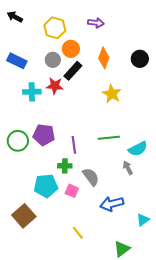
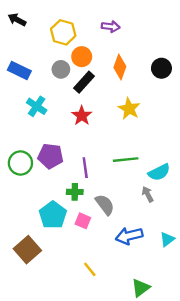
red star: (55, 86) -> (82, 116), moved, turned 30
cyan cross: (32, 92) -> (37, 106), turned 36
cyan pentagon: (46, 186) -> (53, 215), turned -30
cyan triangle: (143, 220) -> (167, 239), moved

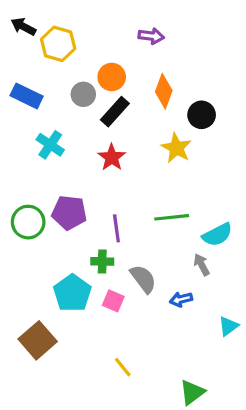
yellow hexagon: (63, 32) -> (58, 44), moved
black circle: (161, 68) -> (202, 115), moved
blue arrow: (129, 236) -> (181, 299), moved, size x0.6

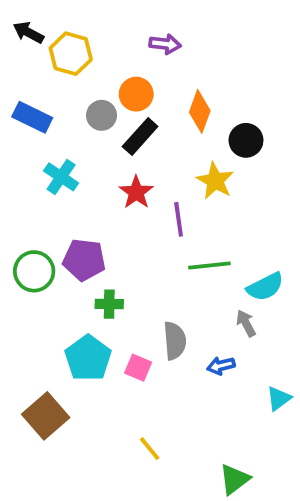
purple arrow: (151, 36) -> (165, 44), moved
purple line: (116, 228) -> (179, 219), moved
green cross: (102, 261) -> (109, 304), moved
gray semicircle: (143, 279) -> (175, 341), turned 32

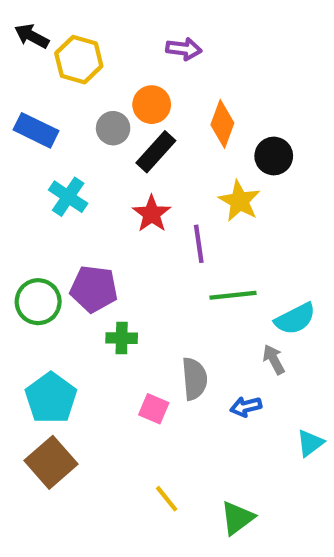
cyan pentagon: (88, 358) -> (51, 398), moved
green triangle: (234, 479) -> (237, 518), moved

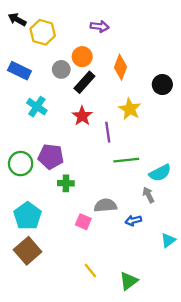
black circle: (274, 156) -> (162, 85), moved
gray semicircle: (194, 379) -> (105, 205), turned -90

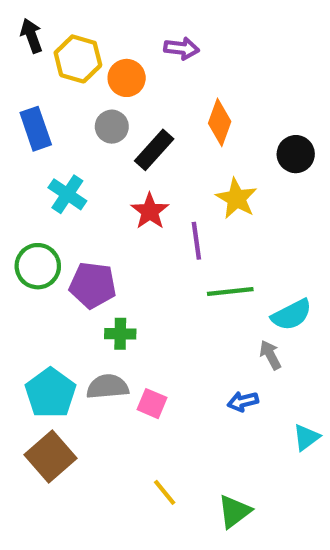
black arrow: (17, 19) -> (31, 36), turned 42
orange circle: (82, 57) -> (127, 78), moved
blue rectangle: (19, 71) -> (36, 129), turned 45
green circle: (21, 164) -> (38, 266), moved
gray semicircle: (105, 205) -> (108, 387), moved

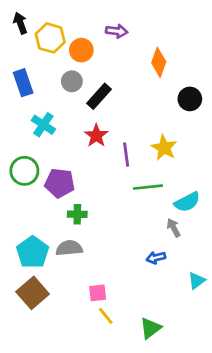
orange diamond: (220, 122) -> (159, 62), moved
yellow star: (237, 198) -> (164, 148), moved
pink square: (152, 404) -> (98, 293), moved, turned -30

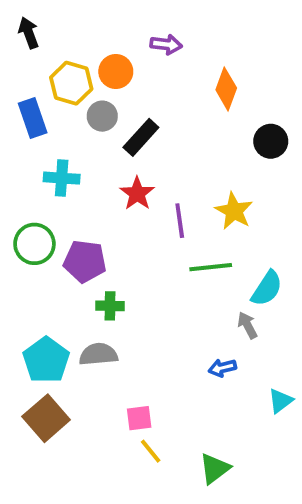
yellow hexagon: (50, 38) -> (71, 83), moved
cyan cross: (43, 125) -> (62, 178), turned -30
cyan semicircle: (187, 202) -> (267, 288), turned -30

